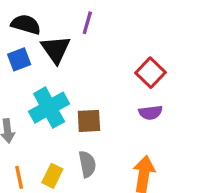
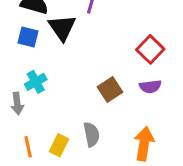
blue square: (19, 59) -> (28, 37), turned 35
cyan cross: (49, 108) -> (36, 82), moved, size x0.6
brown square: (89, 121) -> (110, 90), moved, turned -30

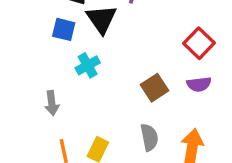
cyan cross: (36, 82) -> (88, 65), moved
gray semicircle: (91, 134) -> (149, 137), moved

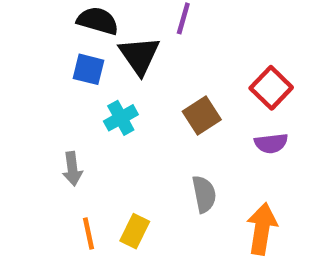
brown square: (154, 88) -> (202, 116), moved
gray semicircle: (149, 137) -> (204, 194), moved

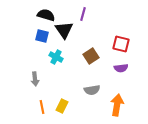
red square: (271, 88) -> (121, 44), turned -30
cyan cross: (121, 118) -> (56, 57), turned -32
gray semicircle: (204, 194) -> (92, 90), turned 91

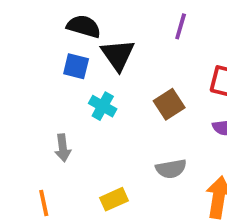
purple line: (83, 14) -> (181, 26), moved
yellow rectangle: (62, 106) -> (114, 199), turned 40
orange line: (42, 107) -> (44, 203), moved

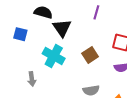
blue square: (76, 66) -> (20, 34), moved
cyan cross: (103, 106) -> (54, 56), size x1.5

